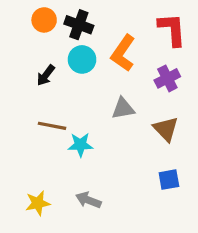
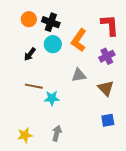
gray arrow: (88, 200) -> (57, 133), turned 84

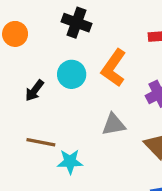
orange circle: (29, 19) -> (15, 34), moved
black cross: (51, 22) -> (76, 23), moved

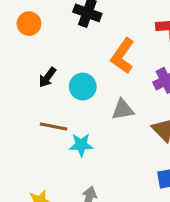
cyan circle: (72, 74) -> (83, 87), moved

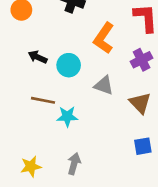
black arrow: (47, 77) -> (38, 57), turned 78
gray triangle: (123, 110) -> (104, 85), turned 30

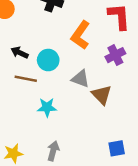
brown line: (43, 100) -> (26, 79), moved
brown triangle: (140, 103) -> (102, 95), moved
blue square: (143, 146) -> (117, 148), moved

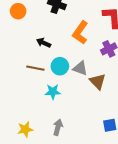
black arrow: (20, 53) -> (44, 43), moved
cyan circle: (48, 60) -> (60, 66), moved

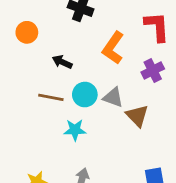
orange circle: (18, 11) -> (27, 32), moved

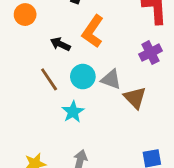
orange L-shape: (113, 48) -> (93, 31), moved
brown line: (51, 97) -> (49, 79), turned 45
cyan star: (75, 130) -> (73, 112), turned -30

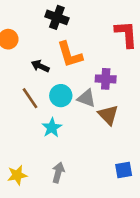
orange L-shape: (93, 31) -> (70, 55), turned -52
purple cross: (151, 53) -> (106, 79), moved, turned 30

